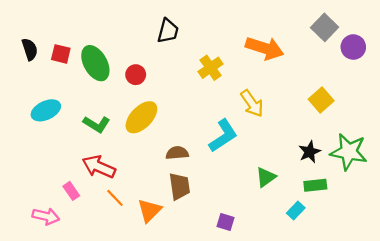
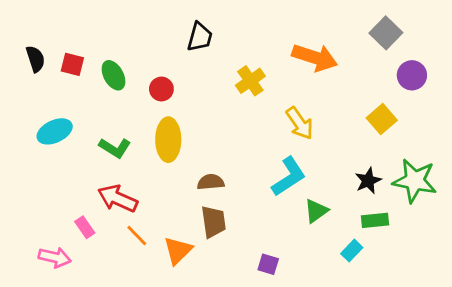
purple circle: (353, 47) -> (412, 75), moved
green ellipse: (95, 63) -> (113, 75), size x0.7
yellow ellipse: (141, 117) -> (168, 140), turned -44
cyan L-shape: (223, 136) -> (289, 177), moved

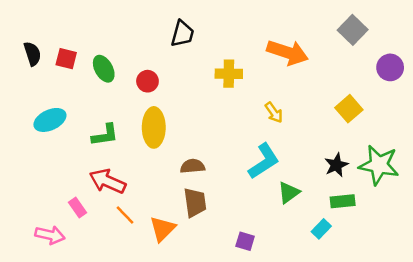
purple circle: (412, 75) -> (390, 67), moved
yellow cross: (250, 81) -> (229, 74), turned 36
yellow arrow: (300, 123) -> (274, 112), size x0.7
green L-shape: (115, 148) -> (105, 135), turned -40

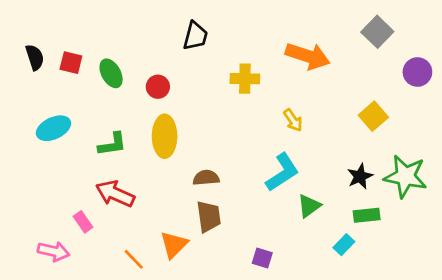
orange line: (125, 215) -> (134, 259), moved

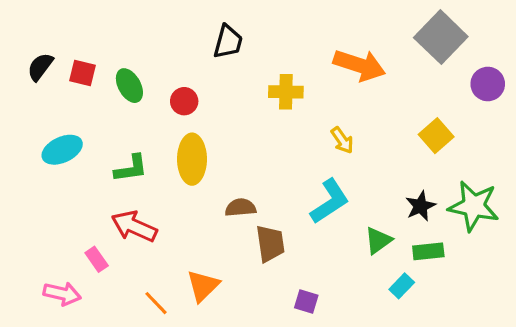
gray square: (377, 32) -> (441, 37), size x1.4
black semicircle: (35, 57) -> (40, 67), turned -125
green triangle: (309, 206) -> (378, 240), moved
brown trapezoid: (209, 217) -> (270, 244), moved

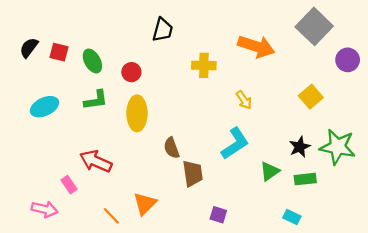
green L-shape: (131, 168) -> (96, 100), moved
brown semicircle: (241, 208) -> (172, 148), turned -105
cyan rectangle: (402, 286) -> (292, 217), moved, turned 72

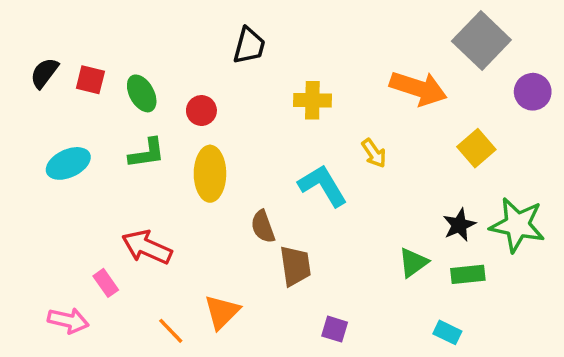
orange arrow: (256, 46) -> (418, 88), moved
cyan L-shape: (235, 143) -> (323, 186), moved, turned -88

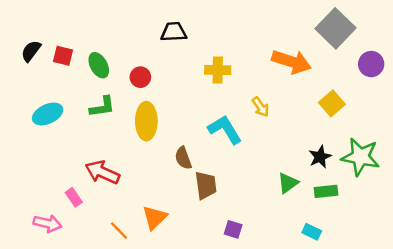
black trapezoid: (249, 46) -> (174, 32), turned -108

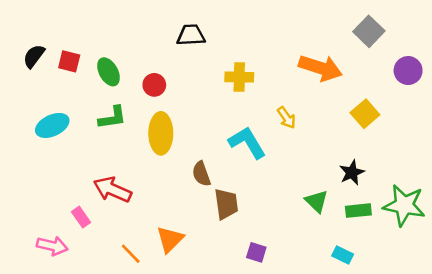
gray square: (335, 28) -> (369, 31), size x0.7
green star: (360, 157) -> (404, 205), moved
green triangle: (288, 183) -> (317, 201), turned -40

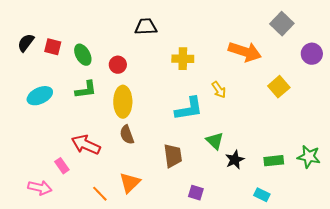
cyan L-shape: (247, 142) -> (189, 109), turned 112
black star: (352, 173) -> (235, 160), moved
brown semicircle: (201, 174) -> (127, 135), moved
green triangle: (317, 201) -> (215, 141), moved
green star: (404, 205) -> (309, 157), size x0.7

